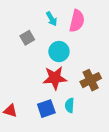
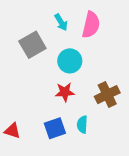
gray square: (27, 38) -> (32, 45), size x1.5
red star: (55, 78) -> (65, 92), size x0.7

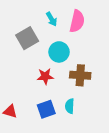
red star: (65, 92) -> (45, 76), moved
brown cross: (107, 95) -> (80, 75), moved, turned 30

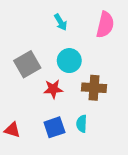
pink semicircle: (77, 21) -> (105, 25), moved
gray square: (27, 38) -> (27, 64), moved

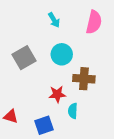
red star: (53, 89) -> (57, 94), moved
blue square: (54, 127) -> (44, 125), moved

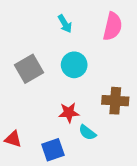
brown cross: (84, 79) -> (115, 101), moved
cyan semicircle: (73, 111) -> (87, 132), turned -56

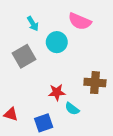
cyan arrow: (65, 24) -> (33, 24), moved
pink semicircle: (113, 26) -> (80, 21), moved, turned 100
cyan circle: (74, 65) -> (57, 42), moved

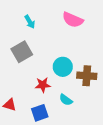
cyan circle: (57, 42) -> (63, 67), moved
red star: (57, 92) -> (43, 85), moved

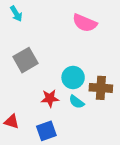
cyan arrow: (30, 22) -> (16, 14), moved
cyan semicircle: (66, 100) -> (77, 102), moved

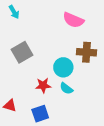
brown cross: (101, 88) -> (86, 52), moved

